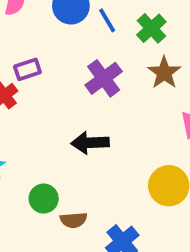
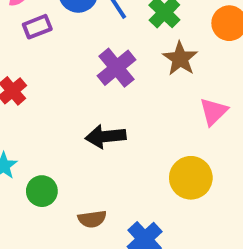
purple rectangle: (27, 69) -> (37, 27), moved
green circle: (44, 199) -> (42, 191), moved

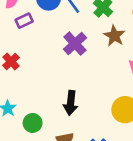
black arrow: (106, 136) -> (71, 103), moved, turned -75

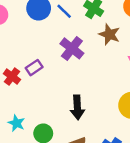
purple rectangle: (24, 21) -> (34, 68), moved

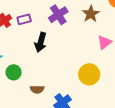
black arrow: (77, 107) -> (41, 42), moved

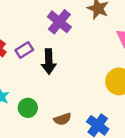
purple rectangle: (24, 19) -> (24, 50), moved

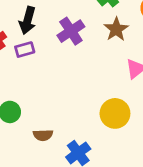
black arrow: (49, 62) -> (28, 20), moved

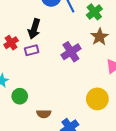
purple cross: (71, 31) -> (71, 52), moved

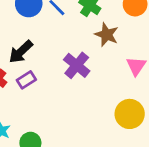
black arrow: (34, 29) -> (21, 52), turned 48

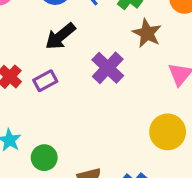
black arrow: (21, 52) -> (60, 36), moved

